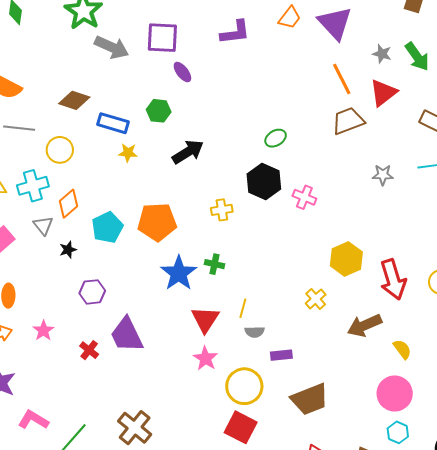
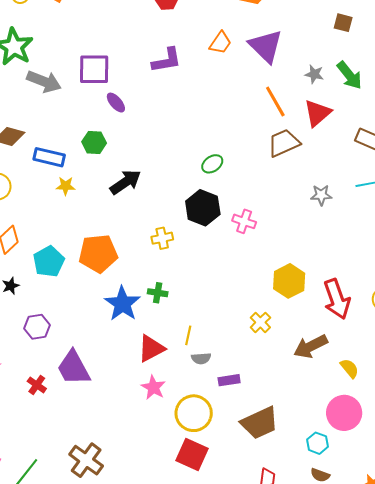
red triangle: (205, 319) -> (151, 348), turned 32
cyan hexagon: (398, 432) -> (318, 443), moved

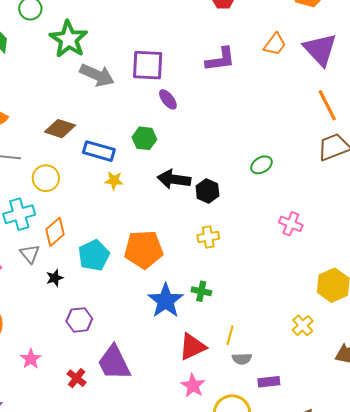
black arrow: (125, 182) -> (174, 179), turned -140
black hexagon: (203, 208) -> (207, 191), moved, size x0.7

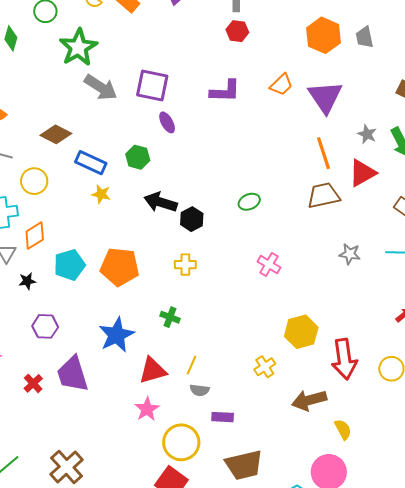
blue star: (166, 301) -> (117, 335), moved

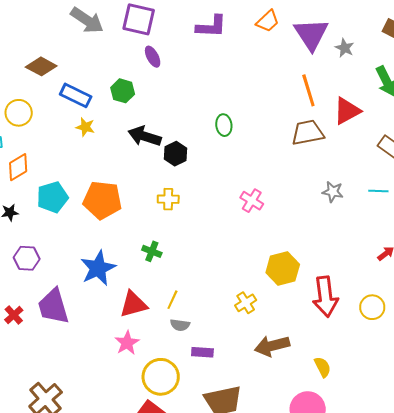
gray star: (367, 134) -> (345, 48), moved
green ellipse: (249, 202) -> (224, 125), moved, turned -75
brown arrow: (309, 400) -> (272, 346), moved

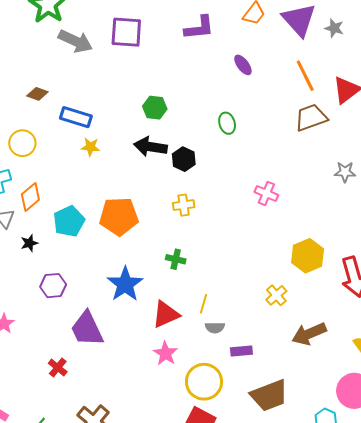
purple ellipse: (153, 57) -> (243, 65), moved
brown diamond: (41, 66) -> (37, 94), size x0.7
green hexagon: (123, 91) -> (155, 108), moved
red cross: (14, 315) -> (58, 368), moved

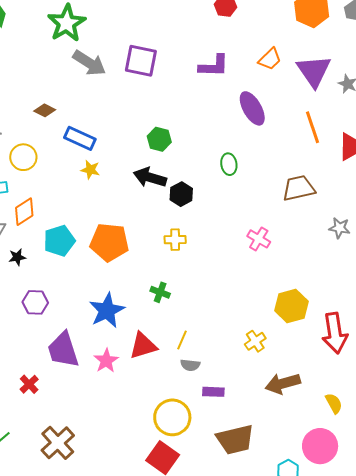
purple ellipse: (243, 65) -> (252, 108), size x1.6
brown trapezoid: (311, 118) -> (299, 188), moved
pink star: (165, 353) -> (106, 361), moved

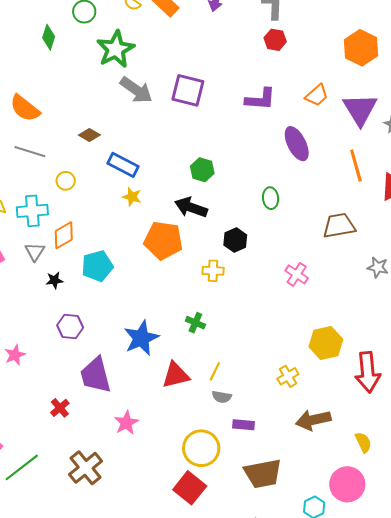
yellow circle: (23, 157) -> (66, 181), size x0.7
black hexagon: (181, 194) -> (235, 240), moved
orange pentagon: (109, 242) -> (163, 240), moved
pink star: (106, 361) -> (126, 423), moved

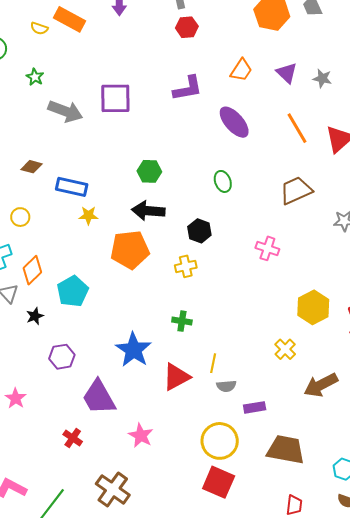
green star: (116, 49) -> (35, 77), size x0.5
purple triangle: (360, 109) -> (287, 73), size x0.6
brown trapezoid: (263, 474) -> (286, 450), turned -144

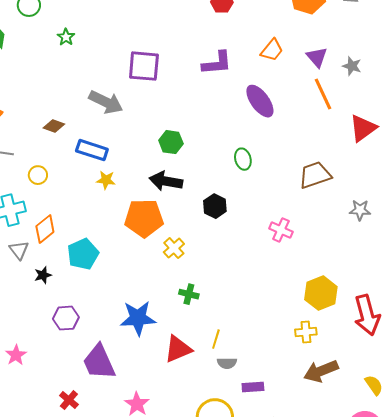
gray arrow: (65, 111) -> (106, 102), moved
orange line: (297, 128) -> (323, 94), moved
yellow cross: (186, 266) -> (174, 248), moved, turned -35
yellow cross: (285, 349) -> (306, 332), moved, turned 35
blue star: (134, 350) -> (138, 318), turned 30

